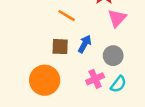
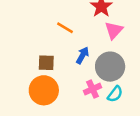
brown square: (60, 47) -> (46, 63), moved
gray circle: (113, 56) -> (110, 67), size x1.5

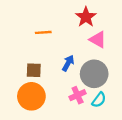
orange line: (65, 28) -> (43, 32), moved, turned -35
pink triangle: (114, 30) -> (98, 40), turned -42

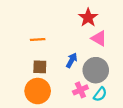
orange line: (43, 32) -> (38, 39), moved

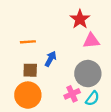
pink triangle: (99, 38) -> (91, 41), turned -35
blue arrow: (72, 60) -> (51, 59), moved

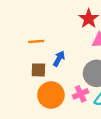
orange circle: (28, 95) -> (51, 95), moved

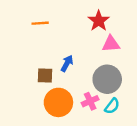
orange line: (36, 41) -> (40, 23), moved

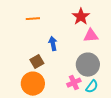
blue arrow: (67, 63) -> (53, 44), moved, turned -40
brown square: (45, 76) -> (37, 62), turned -32
orange circle: (58, 102) -> (33, 84), moved

